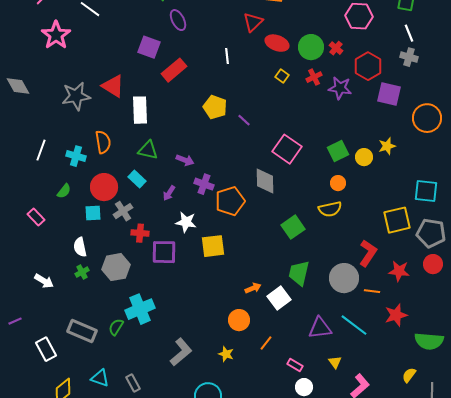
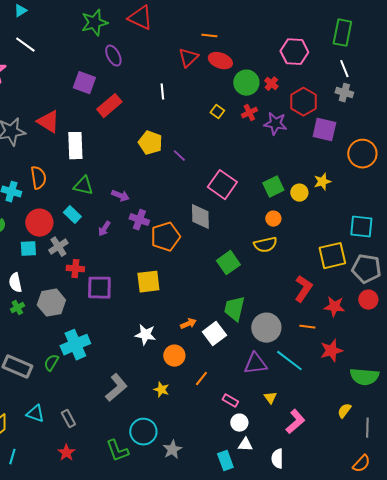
red ellipse: (277, 43) -> (220, 61), moved
white star: (186, 222) -> (145, 335), moved
gray circle: (344, 278) -> (266, 328), moved

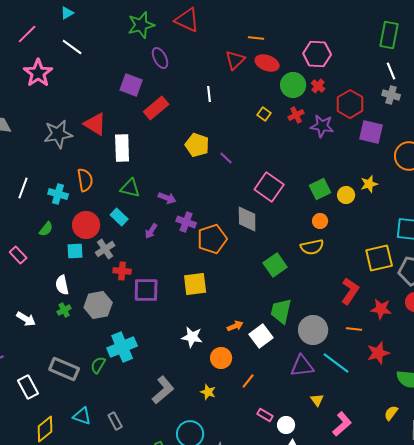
pink hexagon: (294, 52) -> (317, 54), moved
pink rectangle: (230, 401) -> (265, 415), moved

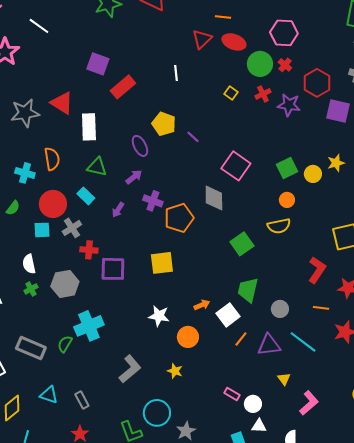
purple ellipse: (160, 58) -> (140, 146), moved
purple arrow: (167, 198) -> (134, 177), turned -60
gray circle: (313, 330) -> (280, 309), size x0.6
orange line: (248, 381) -> (241, 339), moved

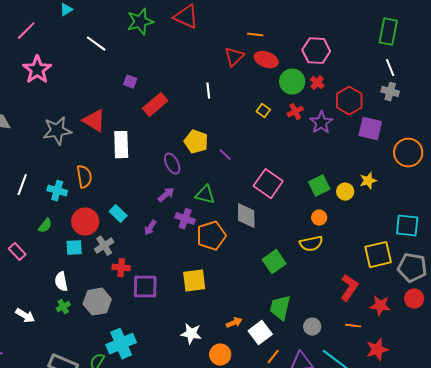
white line: (39, 26) -> (96, 44), moved
purple square: (98, 64) -> (130, 82), size x0.6
purple star: (289, 105) -> (321, 123), turned 30
green triangle: (97, 167) -> (205, 195), moved

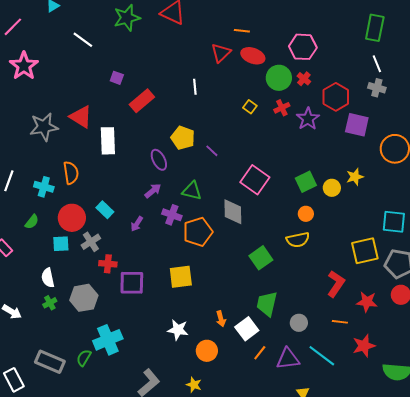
orange arrow: (234, 323) -> (221, 319), turned 98

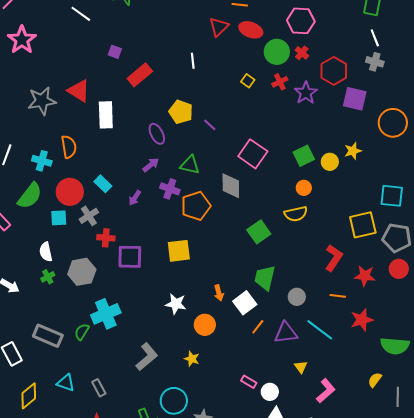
green semicircle: (32, 222) -> (30, 196), size x1.8

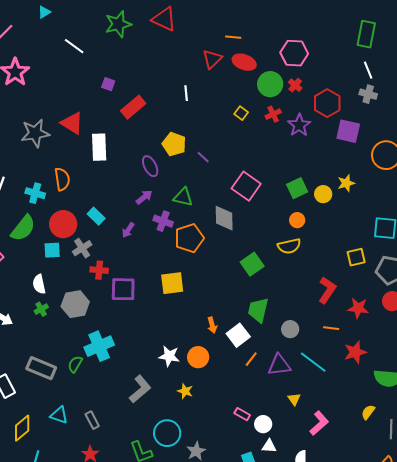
yellow square: (363, 225) -> (356, 257), size x0.7
white star: (176, 304) -> (169, 356), moved

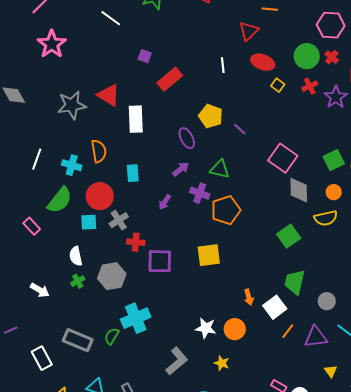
red ellipse: (244, 62) -> (263, 62), moved
cyan rectangle: (96, 216) -> (133, 173), moved, turned 42
gray diamond: (224, 218) -> (299, 190), moved

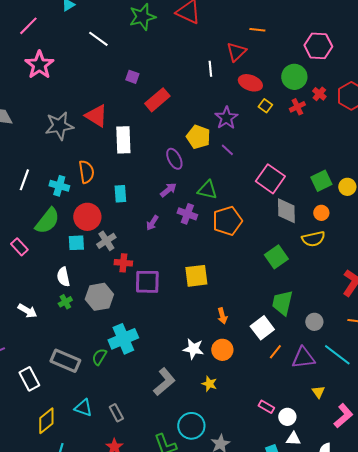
red cross: (332, 57) -> (319, 94), moved
white line: (223, 65) -> (210, 69), moved
purple star: (336, 97) -> (226, 118), moved
orange pentagon: (226, 210) -> (227, 221), moved
orange arrow: (249, 297) -> (222, 316), moved

